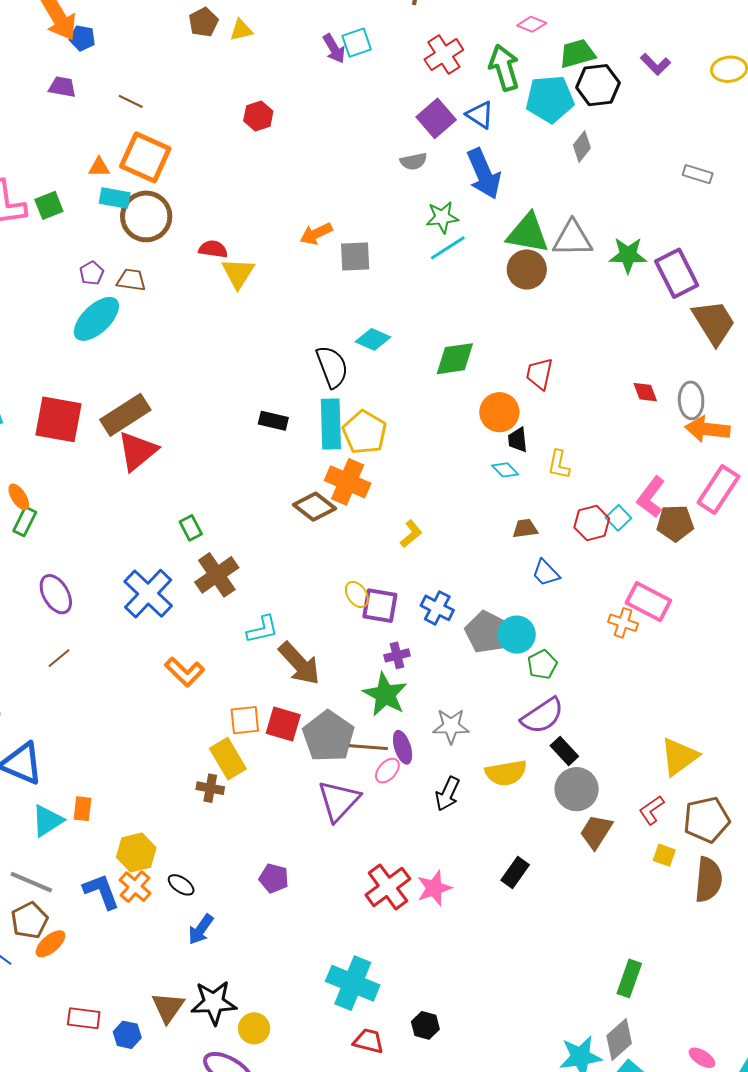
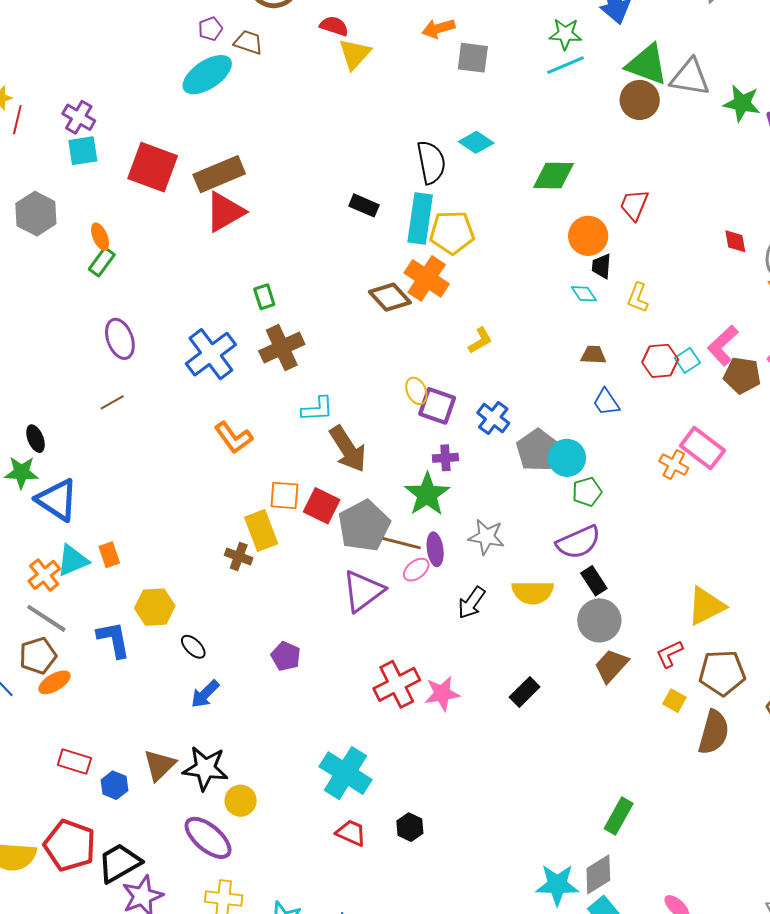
yellow pentagon: (365, 432) -> (452, 232), turned 30
orange rectangle: (82, 809) -> (109, 555), turned -35
orange cross: (135, 887) -> (44, 575), moved

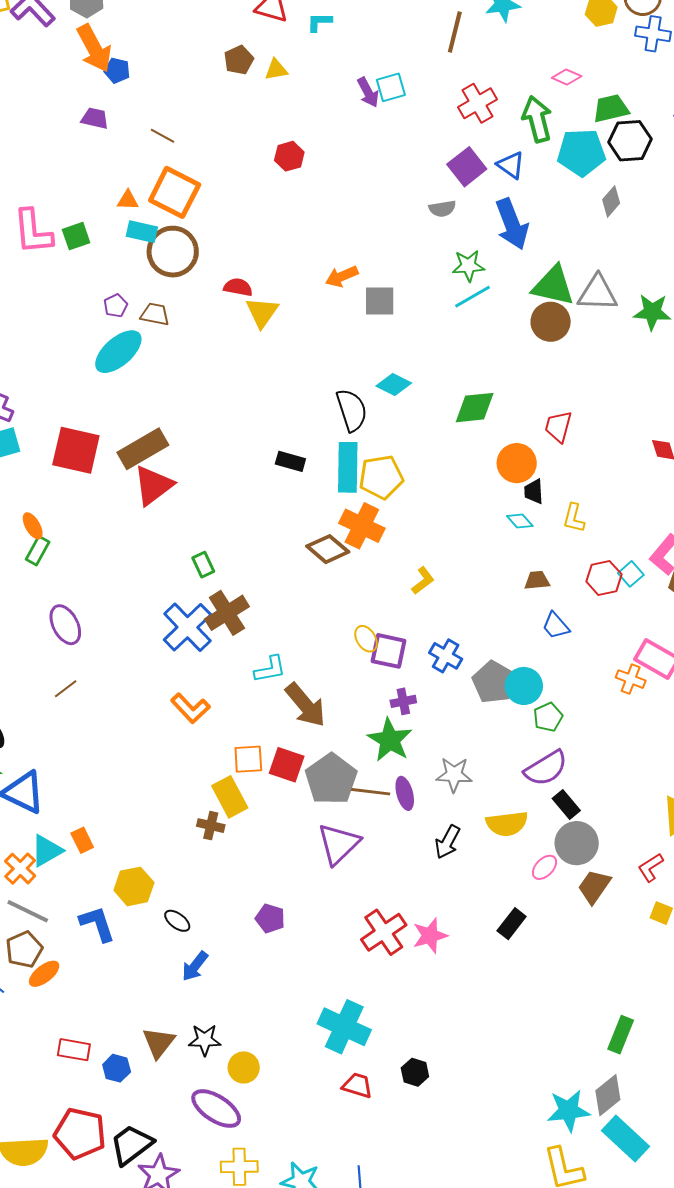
blue cross: (211, 354) -> (187, 627), moved
pink ellipse: (416, 570) -> (545, 867), moved
black star: (205, 768) -> (205, 1040), size x0.7

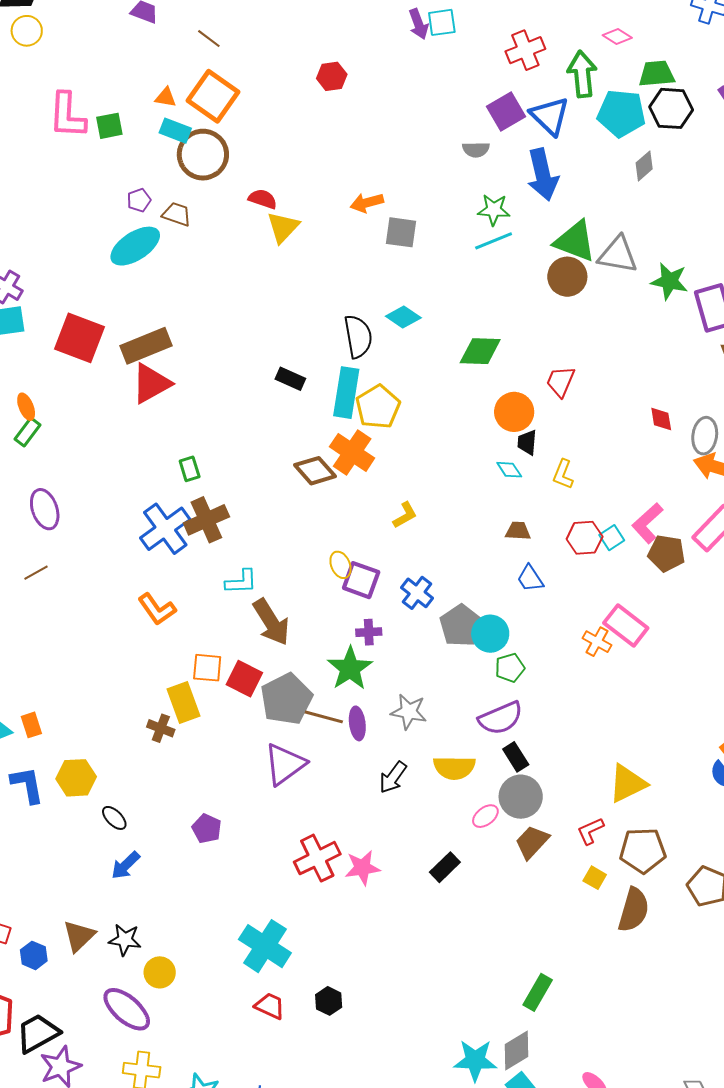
blue triangle: (511, 165) -> (550, 116), size x1.4
yellow pentagon: (381, 477) -> (378, 407), turned -30
blue L-shape: (97, 924) -> (27, 785), moved

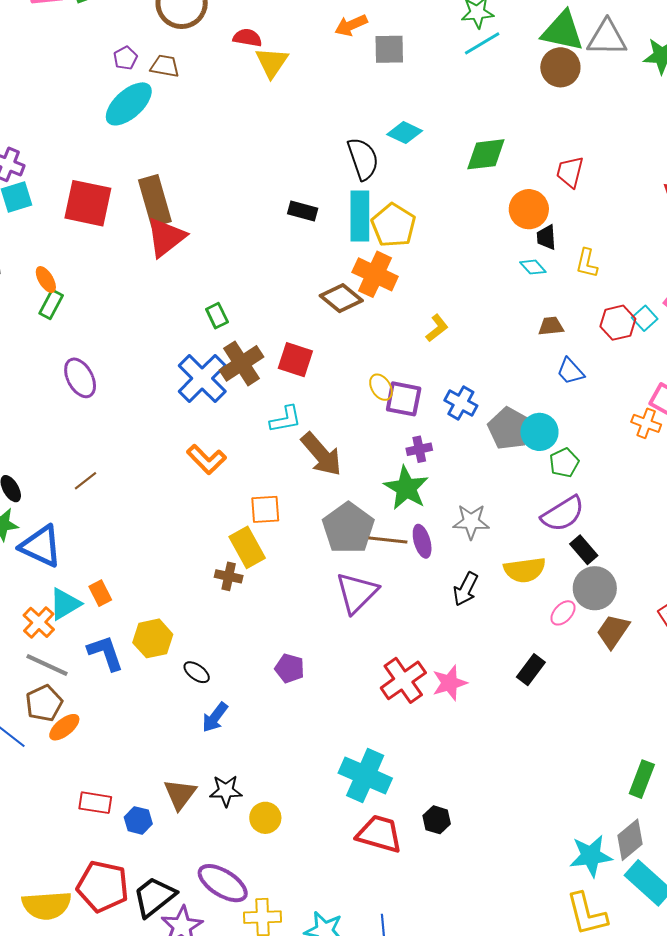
brown rectangle: (146, 346) -> (155, 201), turned -75
brown line: (36, 573) -> (85, 481), moved
red square: (244, 679) -> (295, 360), moved
red trapezoid: (270, 1006) -> (379, 834), size x1.5
purple ellipse: (127, 1009) -> (223, 883), moved

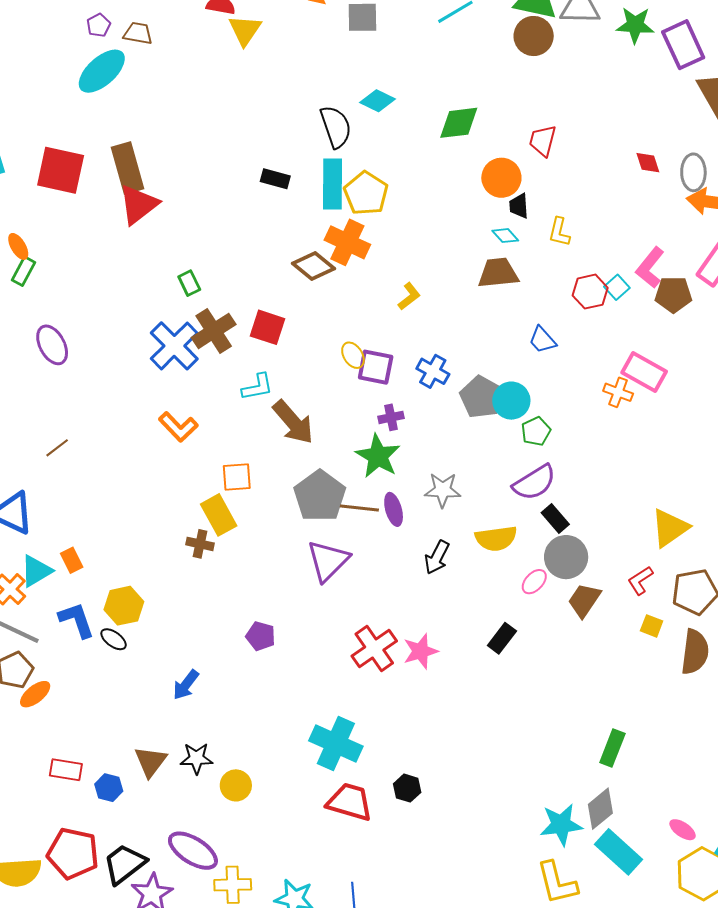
brown trapezoid: (551, 326) -> (498, 273), moved, size x1.6
black ellipse: (197, 672) -> (114, 639), moved

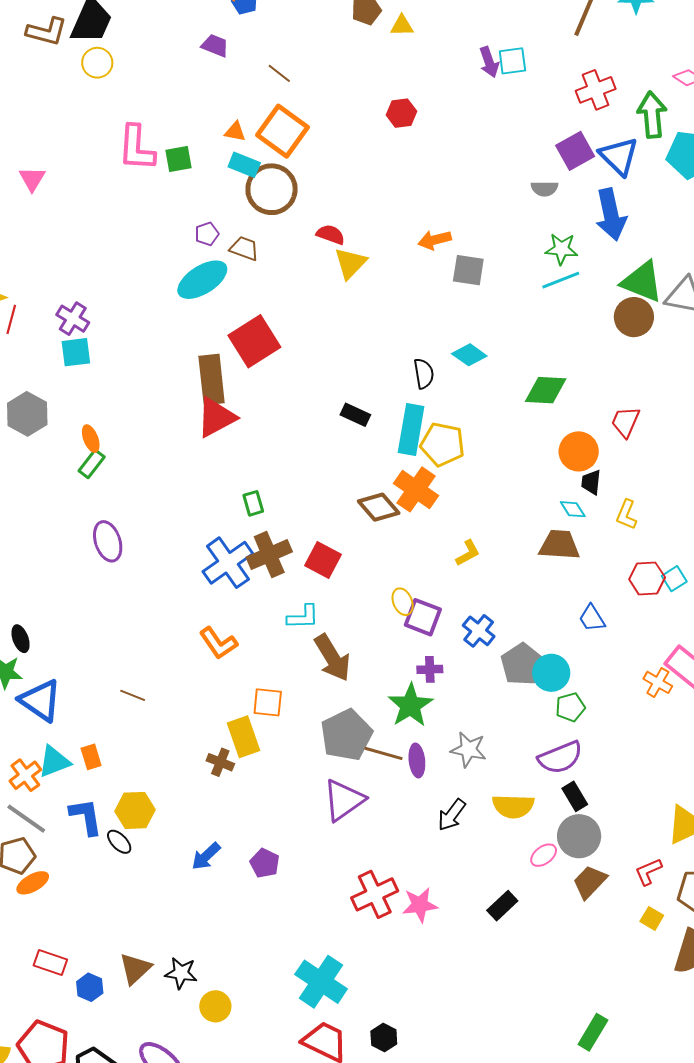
black semicircle: (336, 127) -> (424, 374), size x0.7
red square: (61, 170) -> (254, 341), moved, turned 36
yellow pentagon: (366, 193) -> (443, 444), turned -30
brown line: (57, 448) -> (133, 695), moved, turned 50
blue arrow: (186, 685) -> (206, 856), moved

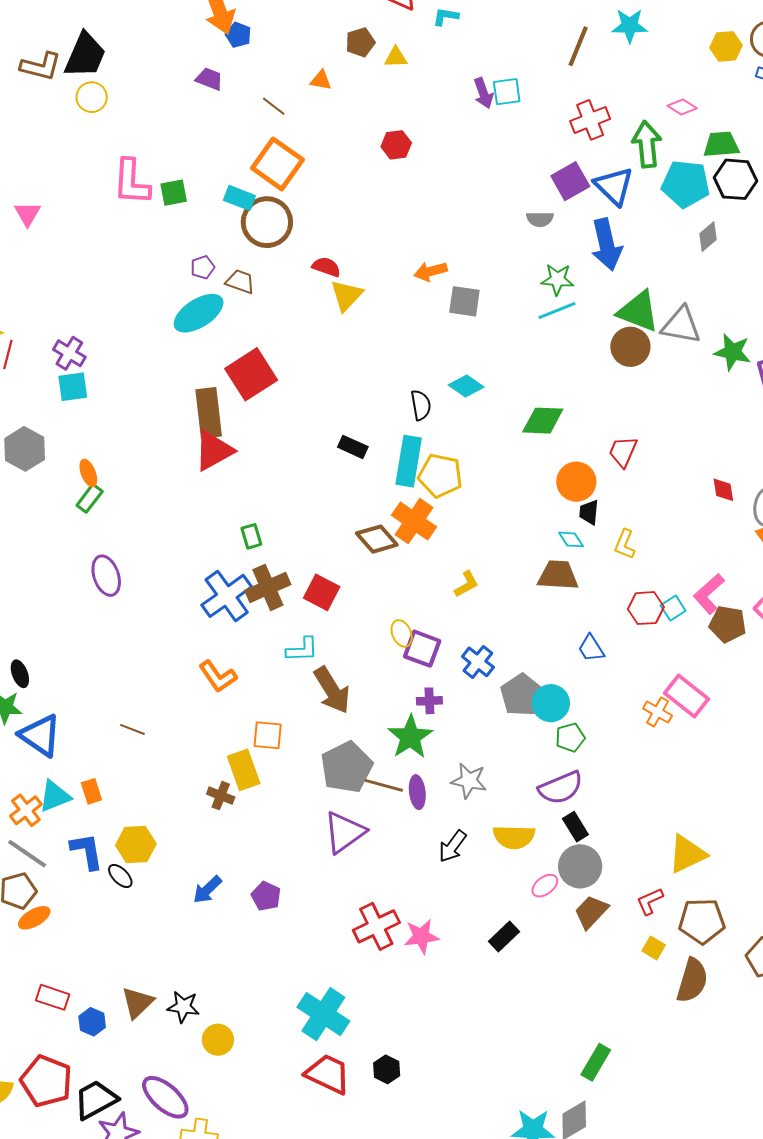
orange triangle: (235, 132) -> (321, 80), moved

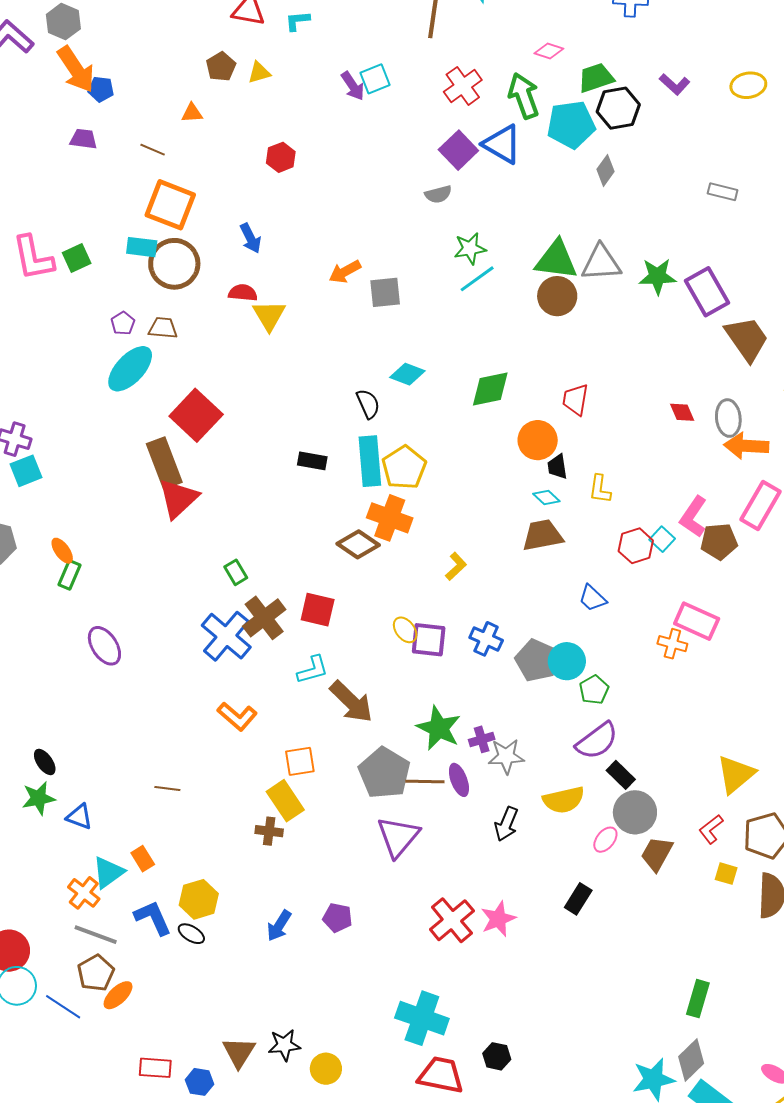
blue arrow: (607, 245) -> (251, 238), moved, size x0.6
yellow pentagon: (440, 476) -> (404, 467), turned -30
purple cross: (429, 701) -> (482, 739), moved
blue triangle: (40, 735) -> (79, 817), size x0.6

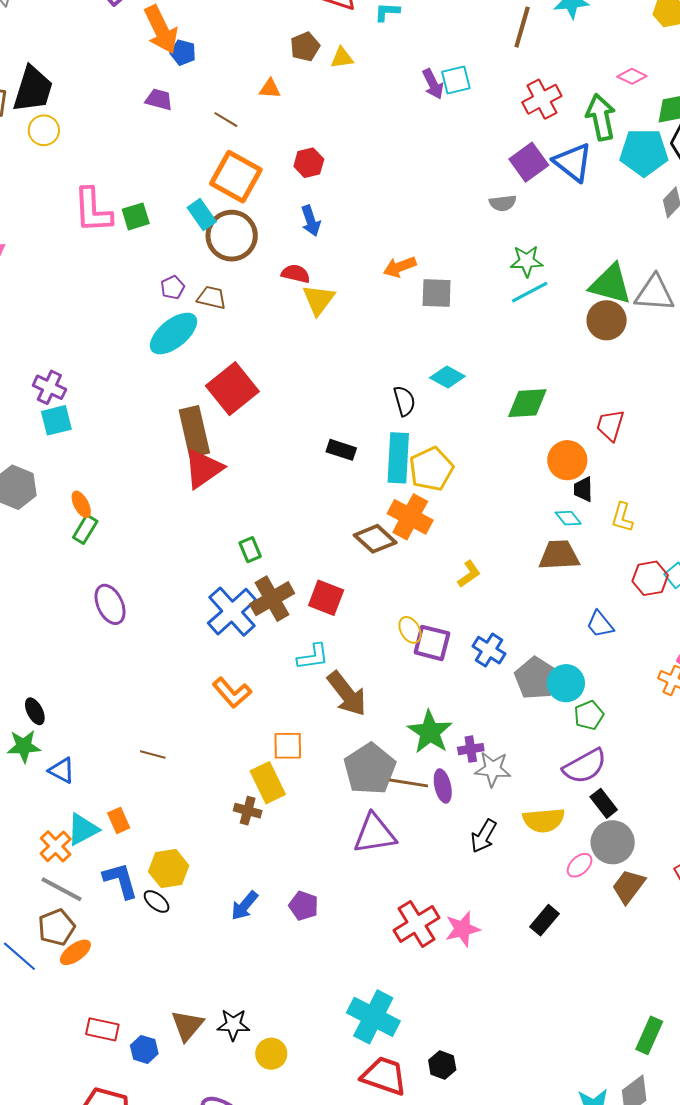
red hexagon: (281, 157) -> (309, 163), moved
cyan rectangle: (142, 247) -> (202, 215), turned 40
purple triangle: (398, 837) -> (375, 834), turned 33

